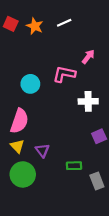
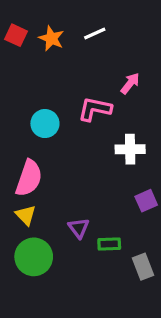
purple triangle: (42, 150) -> (79, 228), moved

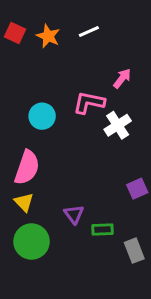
white cross: (130, 149) -> (118, 125), moved, turned -32

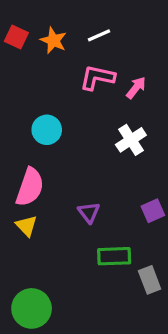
pink L-shape: (89, 103) -> (97, 78), moved
purple triangle: (74, 214) -> (89, 212), moved
green rectangle: (103, 229) -> (114, 256), size x1.4
green circle: (32, 242) -> (32, 308), moved

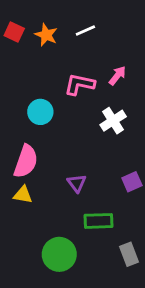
pink L-shape: (97, 78) -> (80, 84), moved
yellow triangle: (26, 226) -> (23, 195), turned -36
gray rectangle: (150, 280) -> (129, 254), moved
green circle: (32, 308) -> (59, 254), moved

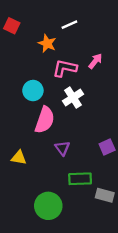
orange star: (46, 35) -> (47, 43), moved
white cross: (113, 121) -> (73, 98), moved
pink semicircle: (26, 161) -> (45, 120), moved
gray rectangle: (129, 254) -> (105, 195), moved, turned -54

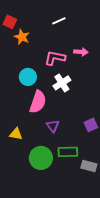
orange star: (47, 43) -> (22, 37), moved
pink arrow: (95, 61) -> (81, 52), turned 56
green circle: (48, 206) -> (41, 158), moved

